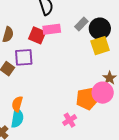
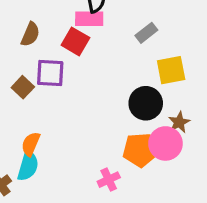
pink rectangle: (52, 29) -> (89, 19), moved
black circle: (100, 29) -> (146, 103), moved

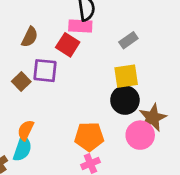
yellow square: (171, 70) -> (126, 76), moved
brown star: (179, 122) -> (153, 118), size x1.5
orange pentagon: (140, 150) -> (89, 137), moved

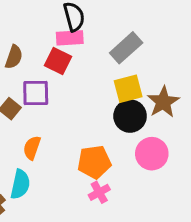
gray rectangle: (128, 40) -> (126, 48), size x1.5
brown star: (153, 118) -> (163, 102), moved
orange semicircle: (26, 130) -> (32, 148), moved

